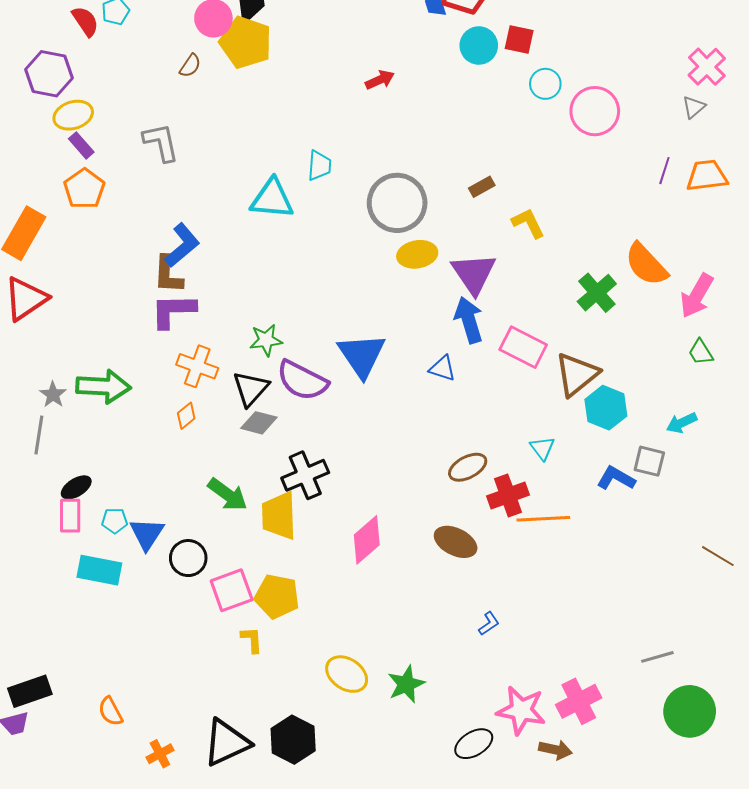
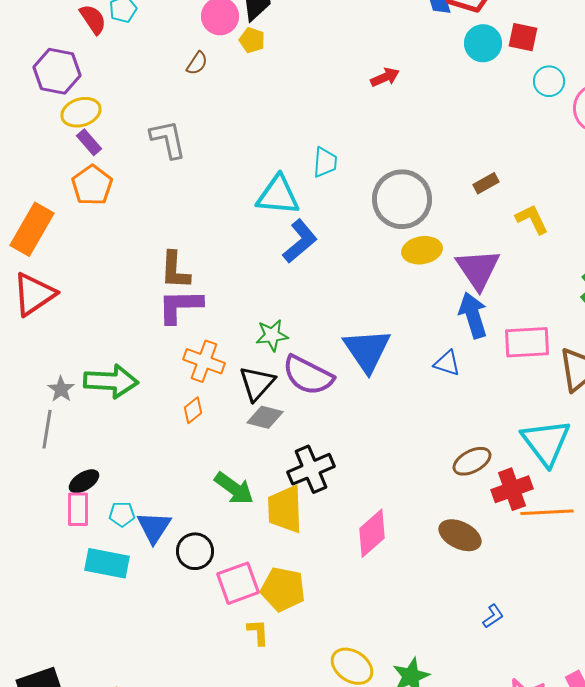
yellow pentagon: (246, 42) -> (252, 40), size x0.5
blue L-shape: (182, 245) -> (300, 241), moved
pink rectangle: (523, 347) -> (527, 342), turned -30
cyan triangle: (542, 448) -> (546, 442), size x2.0

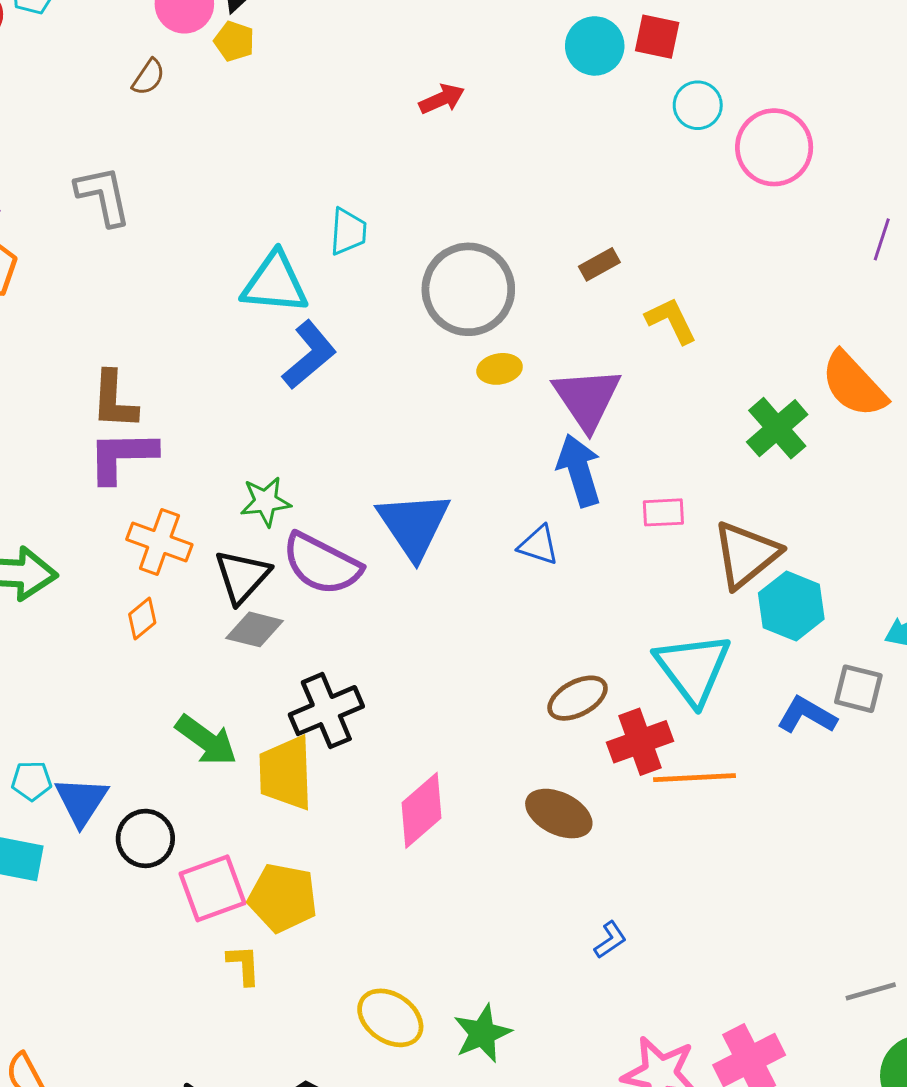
yellow ellipse: (422, 250) -> (500, 369), size x0.7
pink rectangle: (527, 342) -> (663, 512), size x0.6

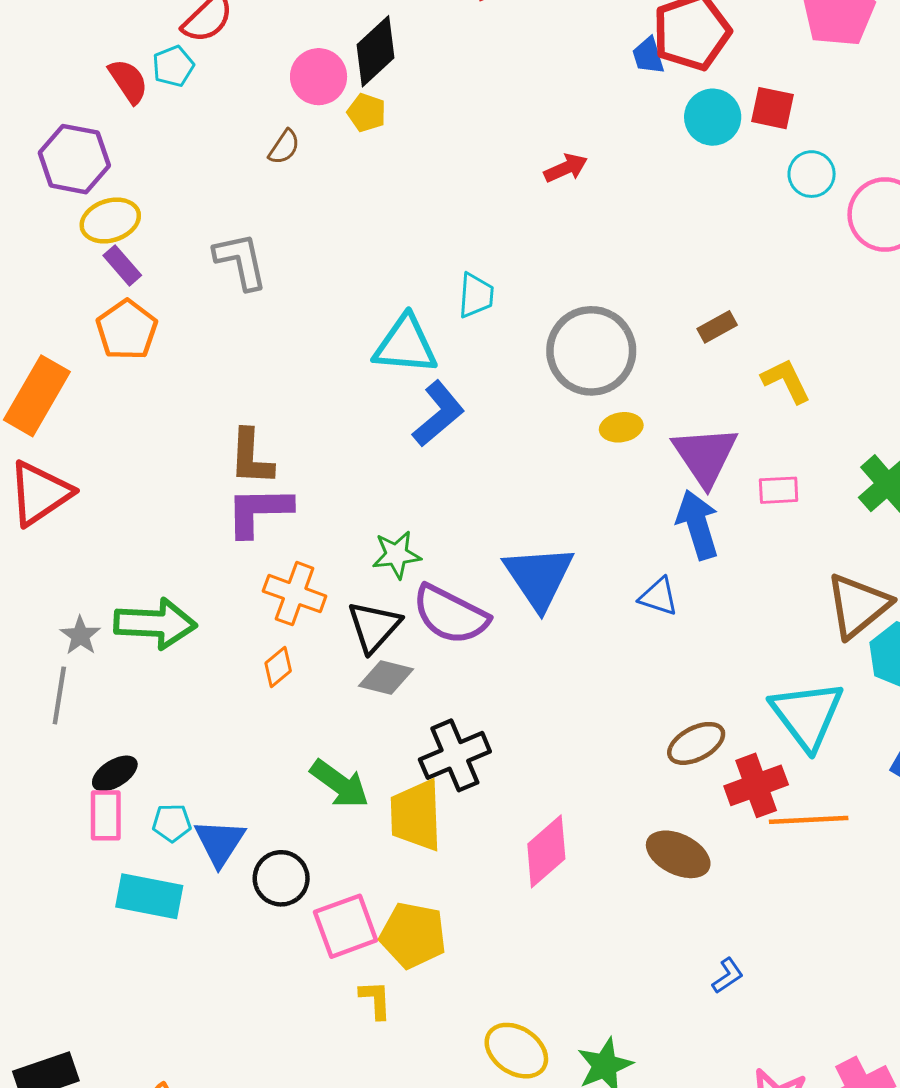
pink rectangle: (663, 512) -> (779, 490), moved

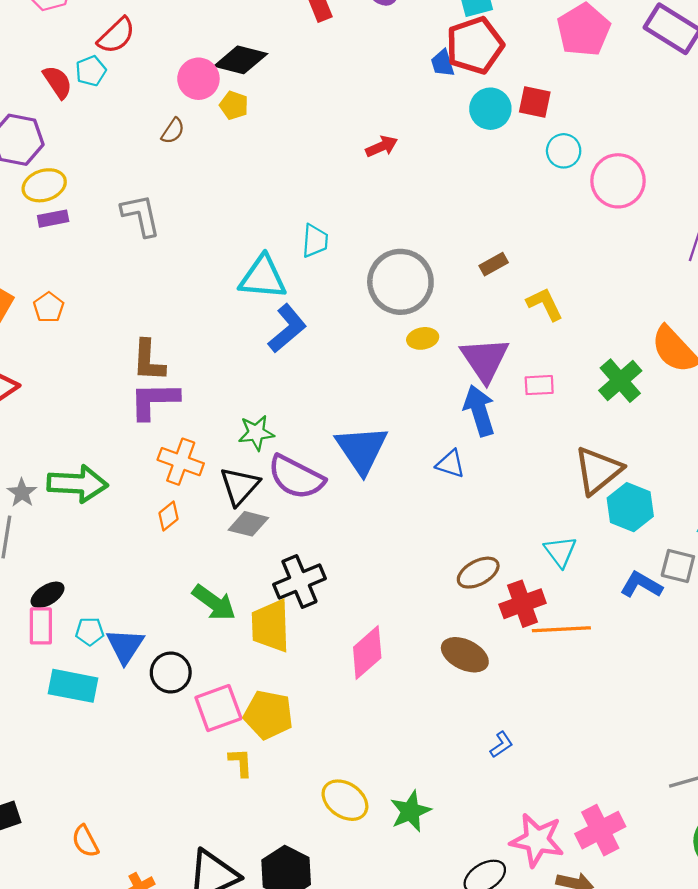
black diamond: (375, 51) -> (241, 60), turned 57
purple rectangle: (122, 265) -> (53, 219), turned -60
orange pentagon: (127, 330) -> (49, 307), moved, size x0.7
cyan triangle: (807, 715) -> (560, 552), size x0.6

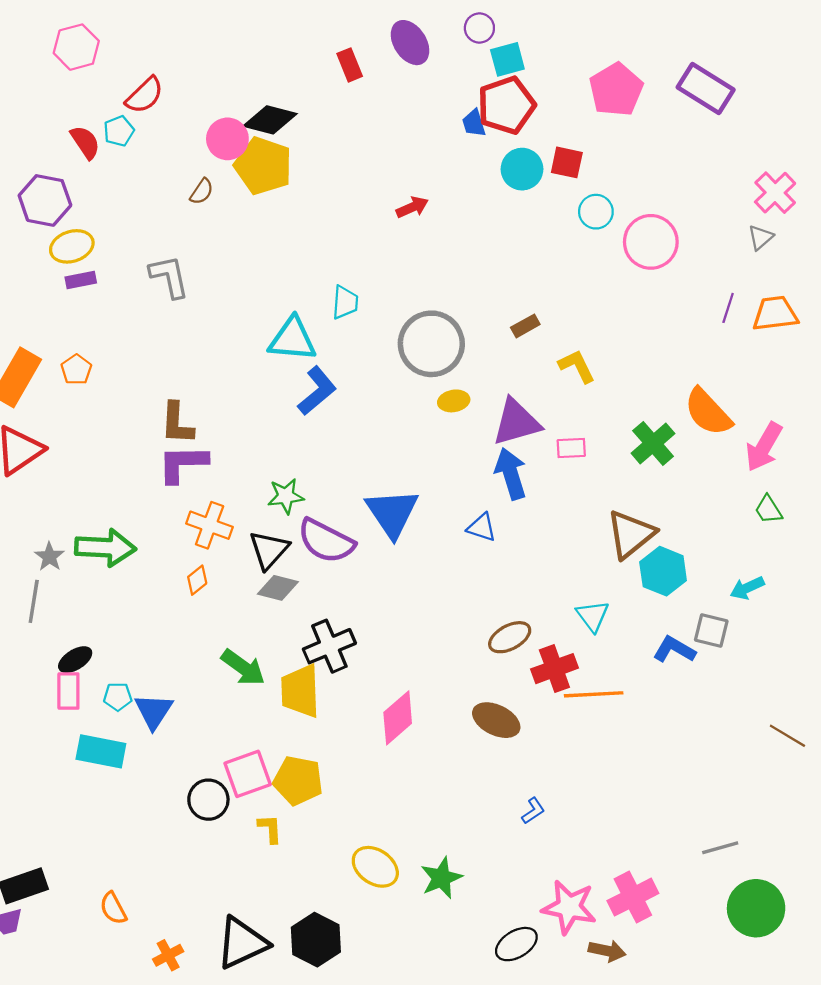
yellow pentagon: (234, 105) -> (263, 166), size x2.0
purple triangle: (485, 360) -> (516, 422), turned 48
black circle: (171, 673) -> (208, 800), moved

